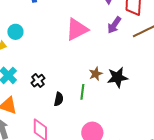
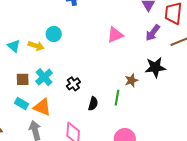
pink triangle: (77, 29) -> (115, 35), size x0.7
black star: (117, 77) -> (155, 67), moved

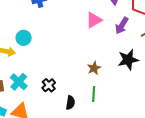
pink triangle: (115, 35) -> (94, 20), moved
brown star: (131, 80) -> (94, 68), moved

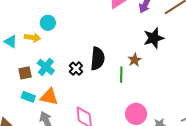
brown star: (94, 68) -> (135, 60), moved
black semicircle: (70, 103) -> (98, 59), moved, size x1.6

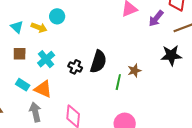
black star: (154, 38) -> (171, 55), moved
black cross: (76, 69) -> (75, 67), turned -32
brown square: (25, 73) -> (20, 54), moved

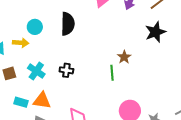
black semicircle: (98, 62) -> (68, 24), moved

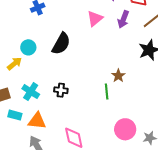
black semicircle: (68, 24) -> (61, 44), turned 30
yellow arrow: (21, 43) -> (15, 64), turned -42
cyan rectangle: (21, 102) -> (15, 115), moved

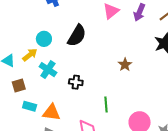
brown star: (118, 76) -> (125, 65), moved
cyan cross: (31, 92) -> (48, 70), moved
green line: (107, 92) -> (106, 104), moved

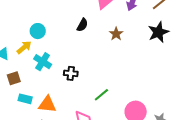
black semicircle: (77, 36) -> (82, 25), moved, size x0.6
brown star: (125, 65) -> (116, 34), moved
green line: (106, 104) -> (101, 95), turned 56

